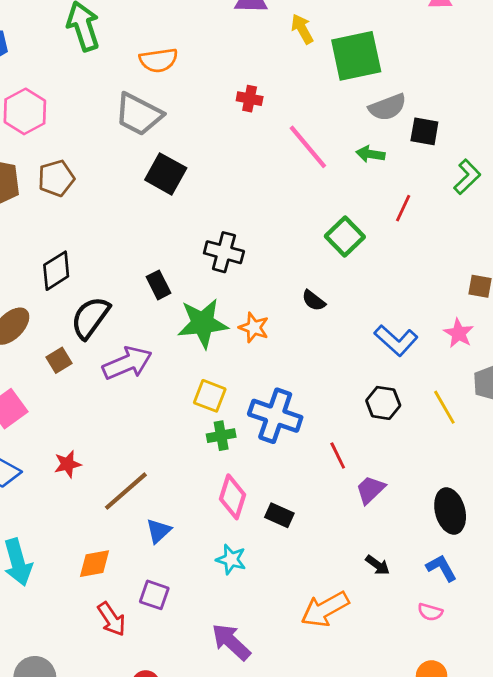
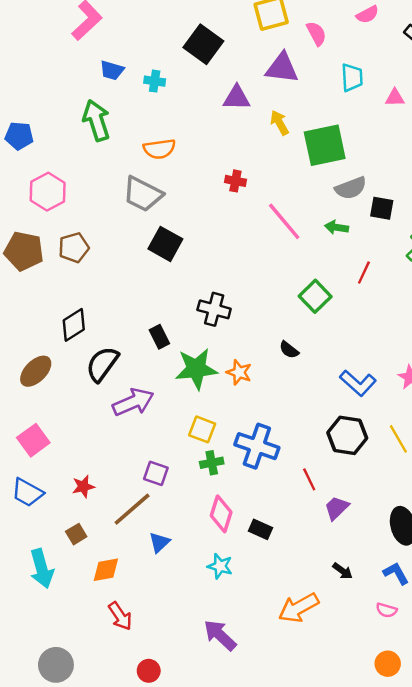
brown square: (59, 360) -> (76, 534), moved
black hexagon: (383, 403) -> (347, 435), size x1.4
purple square: (154, 595) -> (156, 473), moved

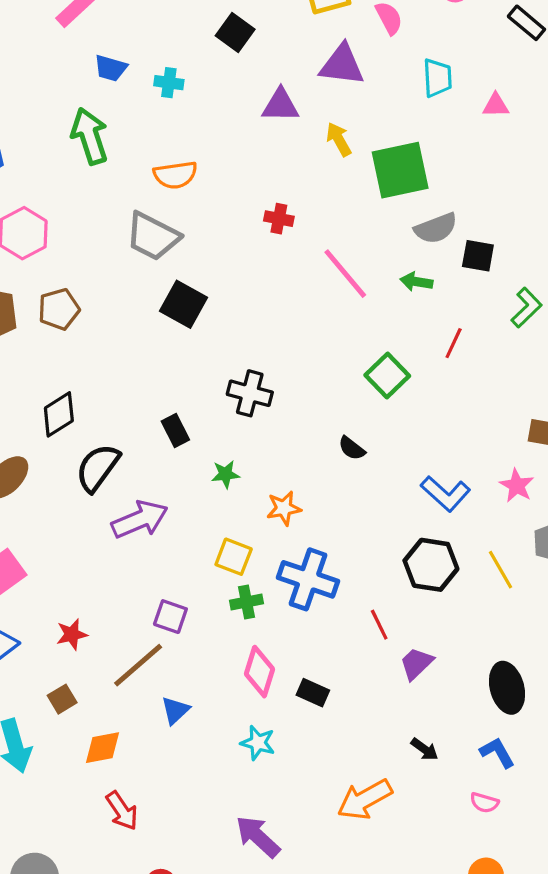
black square: (203, 44) -> (235, 33), size x0.7
green star: (196, 369) -> (225, 474), size x0.5
orange star: (239, 372) -> (284, 508), moved, turned -30

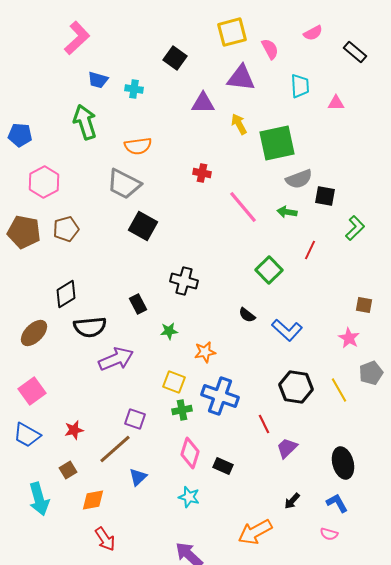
black semicircle: (98, 468) -> (90, 327), turned -132
blue L-shape: (446, 494) -> (287, 330), moved
black arrow: (424, 749) -> (292, 501), turned 96

